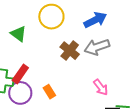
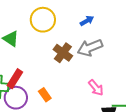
blue arrow: (95, 20) -> (87, 21), size x0.6

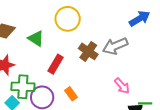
blue arrow: (87, 21) -> (140, 18), moved, size x1.5
red rectangle: (15, 79) -> (55, 64), moved

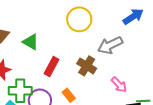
yellow circle: (68, 19) -> (79, 19), moved
brown cross: (88, 51) -> (87, 66), moved

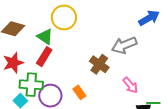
yellow circle: (79, 19) -> (64, 17), moved
red rectangle: (52, 66) -> (44, 57), moved

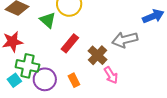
red rectangle: (44, 57) -> (70, 43), moved
pink arrow: (130, 85) -> (111, 75), moved

